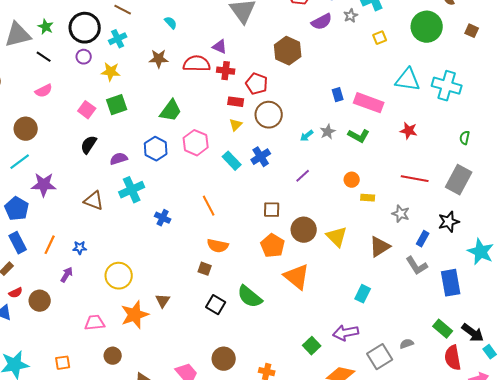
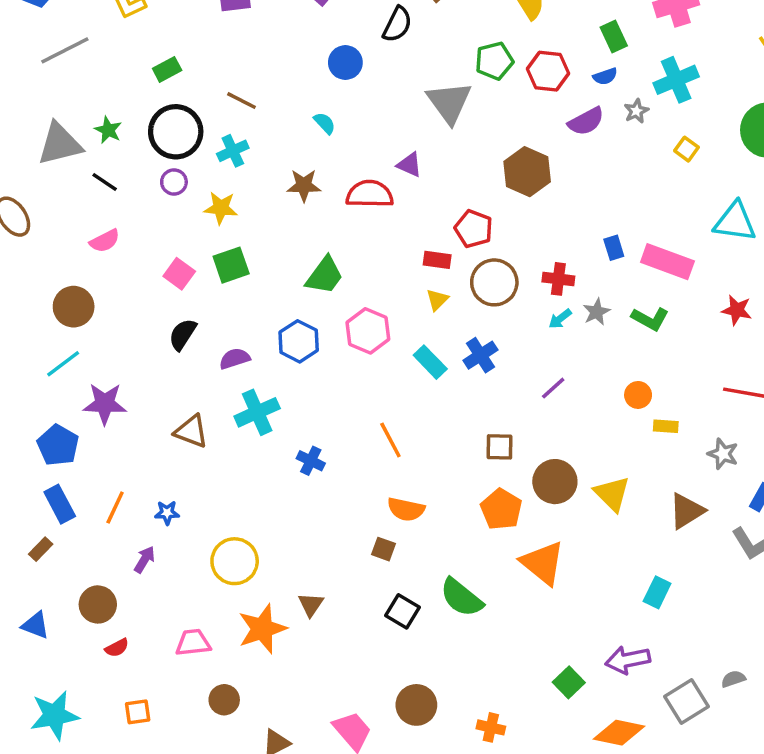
yellow square: (380, 38) -> (687, 149), turned -32
red cross: (226, 71) -> (558, 279), moved
red semicircle: (16, 293) -> (117, 648), moved

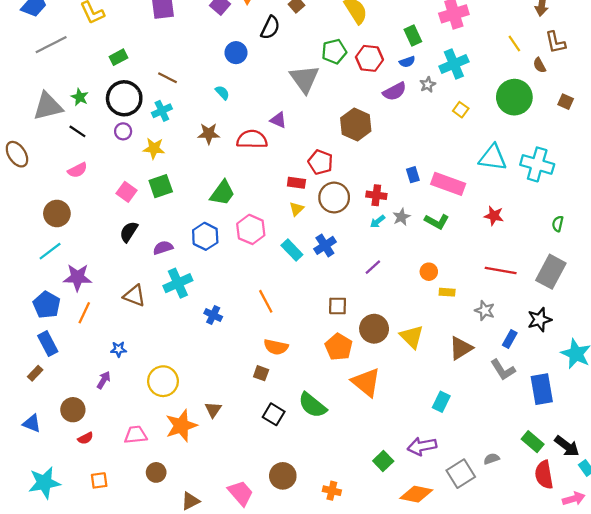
orange line: (115, 508) -> (84, 313), moved

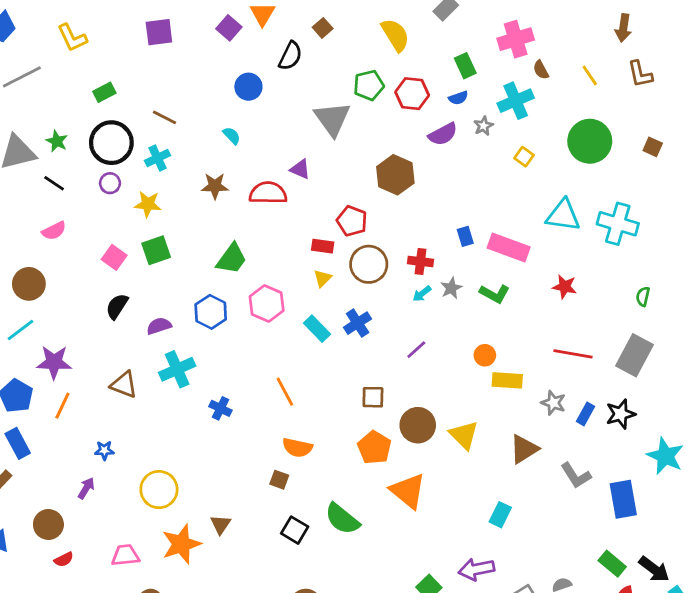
brown semicircle: (539, 65) -> (541, 70), moved
yellow rectangle: (447, 292) -> (507, 380), size x1.5
blue rectangle: (510, 339) -> (586, 414), moved

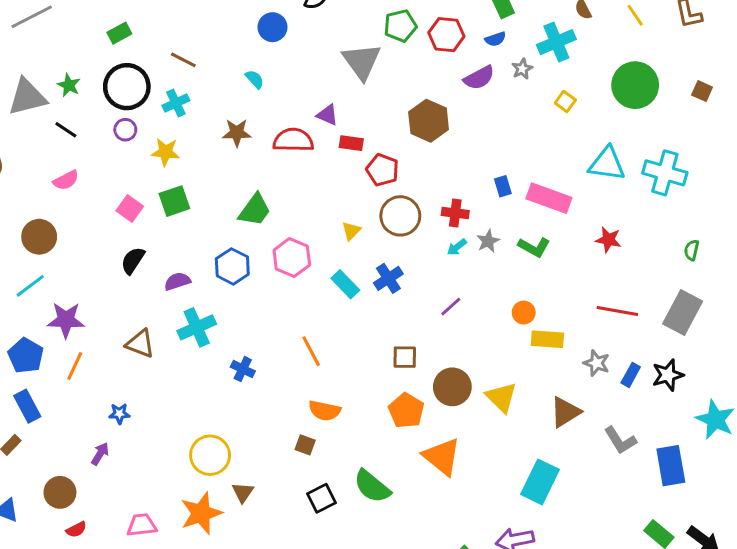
red rectangle: (323, 246) -> (351, 143), moved
yellow circle: (159, 490) -> (210, 455), moved
cyan rectangle: (500, 515) -> (540, 482), size x1.6
black square: (295, 530) -> (322, 498), turned 32

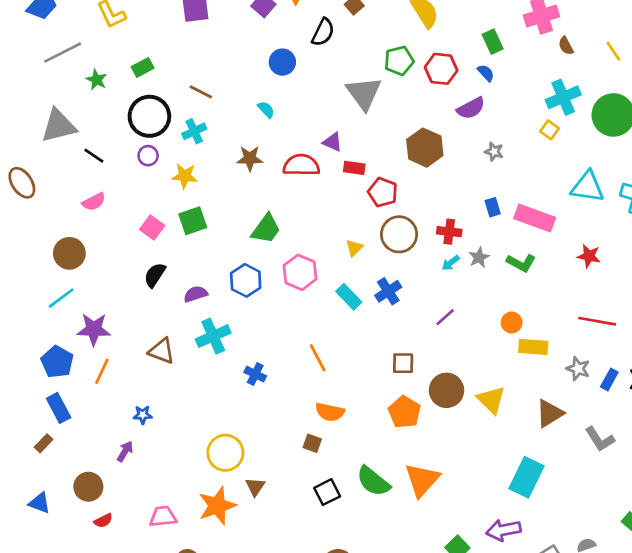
blue semicircle: (495, 39) -> (486, 73), turned -114
cyan cross: (556, 42) -> (563, 97), moved
gray star: (522, 69) -> (494, 152), moved, turned -30
green star: (69, 85) -> (97, 80), moved
orange triangle: (442, 457) -> (422, 480), moved, turned 33

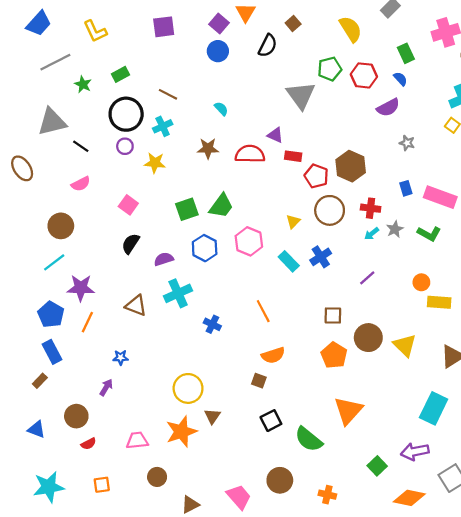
blue circle: (282, 62) -> (218, 51), moved
brown hexagon: (425, 148) -> (351, 166), moved
green square: (193, 221) -> (187, 209), moved
orange semicircle: (330, 412) -> (273, 355), turned -30
green semicircle: (373, 481) -> (309, 439), moved

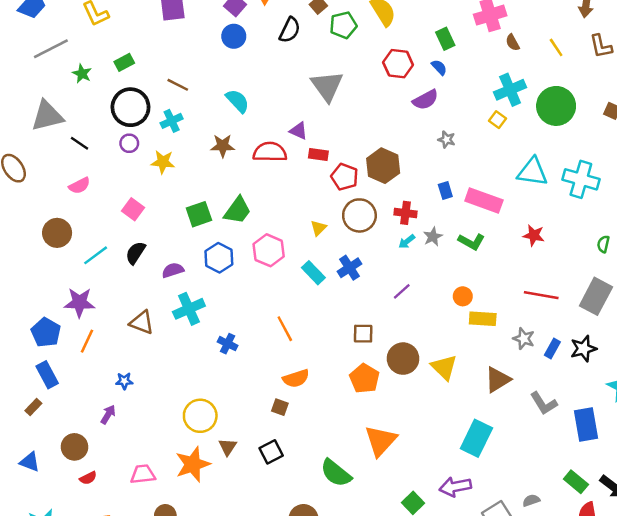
green pentagon: (330, 69) -> (343, 25), moved
cyan semicircle: (221, 109) -> (238, 101), size x1.5
cyan line: (54, 262) -> (96, 255), moved
black square: (271, 421) -> (271, 452), moved

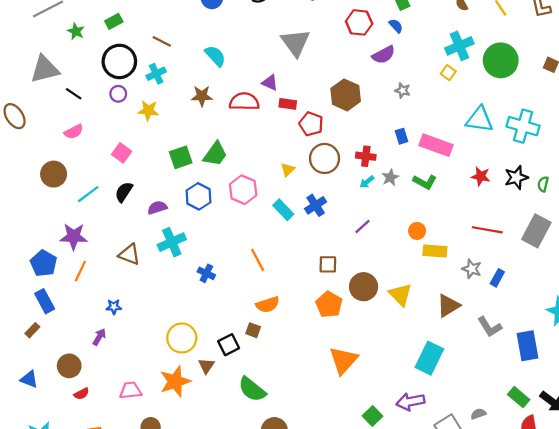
brown hexagon: (383, 166) -> (346, 95), moved
black star: (583, 349) -> (516, 177), moved
black square: (271, 452) -> (229, 345), moved
green semicircle: (336, 473) -> (252, 389), moved

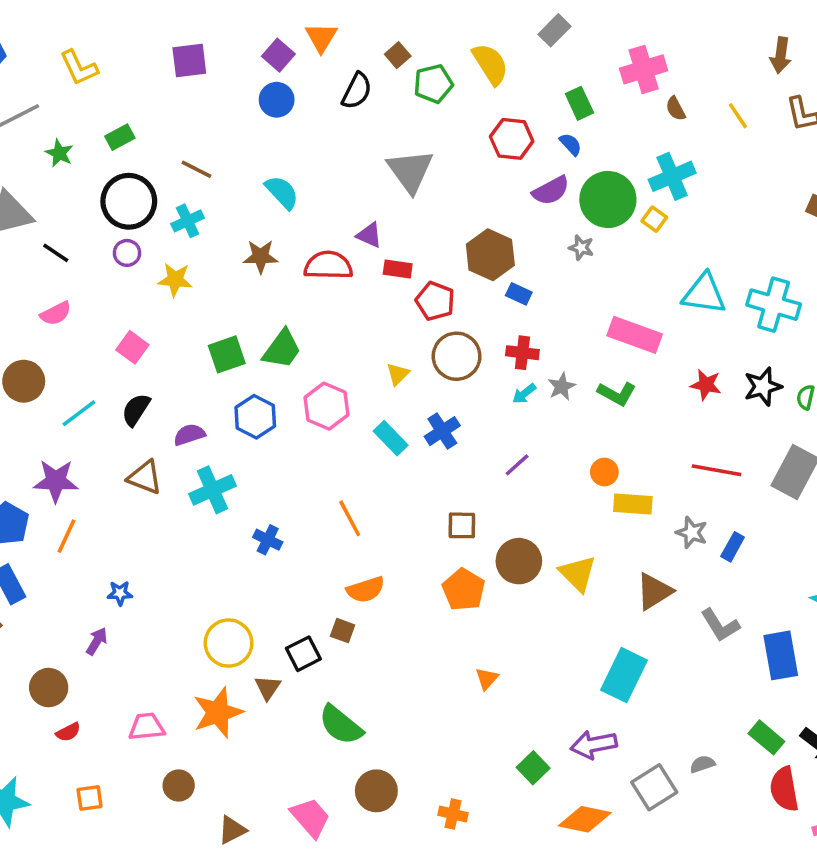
green circle: (501, 60) -> (608, 199), moved
blue rectangle: (401, 136) -> (519, 294), moved, turned -48
brown triangle: (129, 254) -> (145, 477), moved
orange triangle: (343, 360) -> (487, 679), size x0.5

